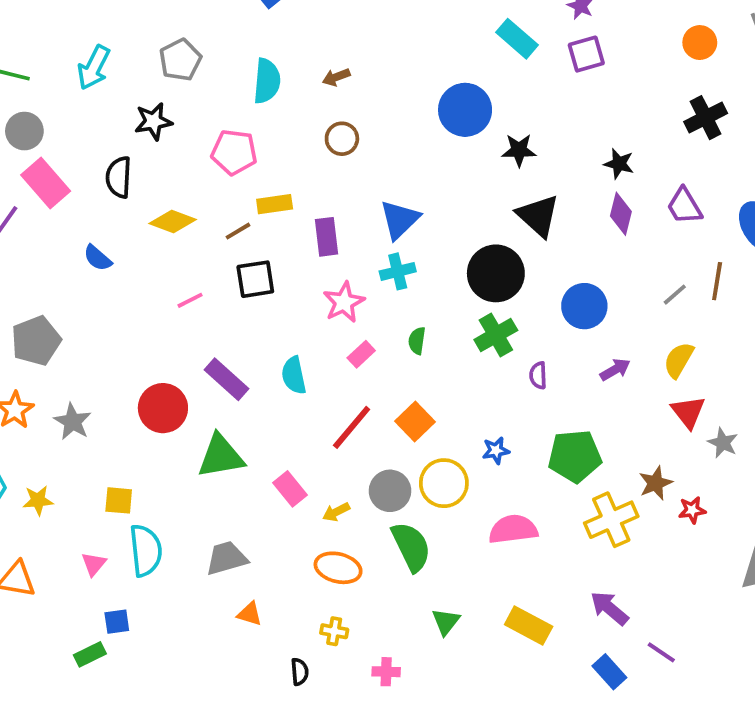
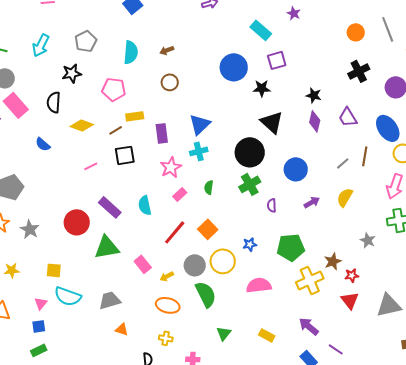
purple square: (586, 54) -> (277, 60), moved
red triangle: (688, 412) -> (350, 300), moved
cyan semicircle: (146, 550) -> (68, 296), turned 116
blue square: (117, 622) -> (39, 326), moved
yellow rectangle: (529, 626) -> (267, 335), size x0.7

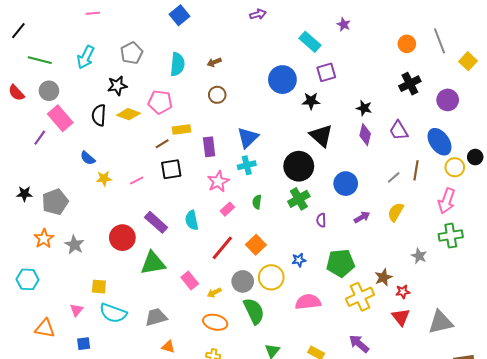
yellow diamond: (82, 125) -> (128, 114), moved
yellow star: (12, 270) -> (104, 178), moved
pink triangle: (41, 303) -> (76, 310), moved

